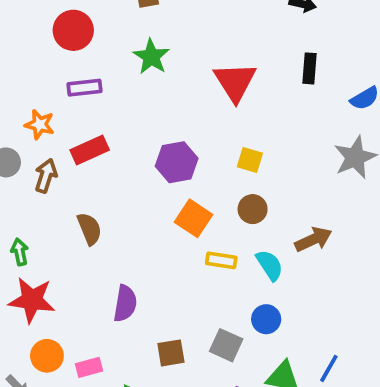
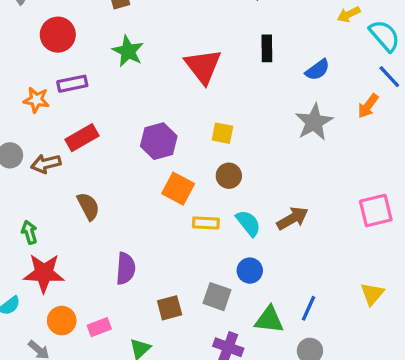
orange star: (40, 124) -> (36, 100), moved
brown arrow: (46, 176) -> (46, 164), turned -116
brown arrow: (313, 239) -> (292, 218), moved

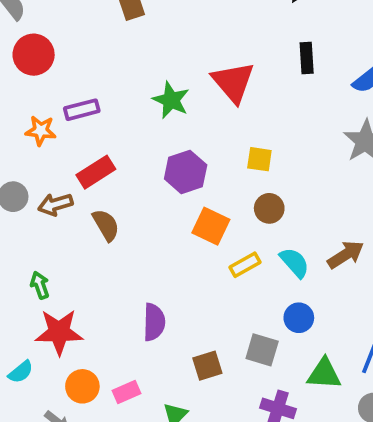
red circle: (58, 35) -> (34, 55), moved
green star: (128, 51) -> (171, 100), moved
brown semicircle: (88, 206) -> (106, 225), moved
yellow rectangle: (206, 223) -> (245, 265), turned -30

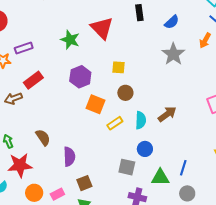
brown semicircle: (106, 225) -> (43, 137), moved
cyan semicircle: (294, 263) -> (141, 120), turned 48
brown square: (207, 366) -> (84, 183), moved

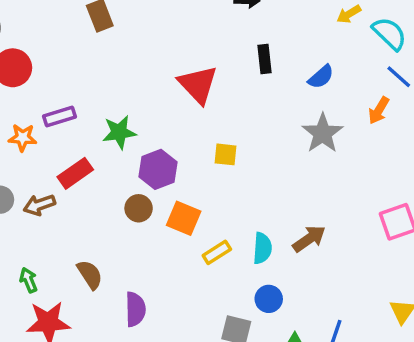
green star: (70, 40) -> (119, 132), moved, turned -30
brown circle: (125, 93) -> (139, 208), moved

